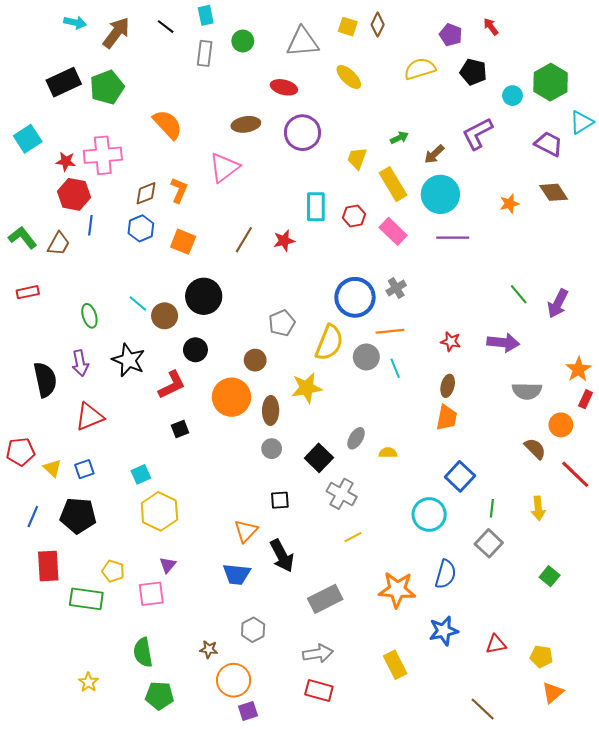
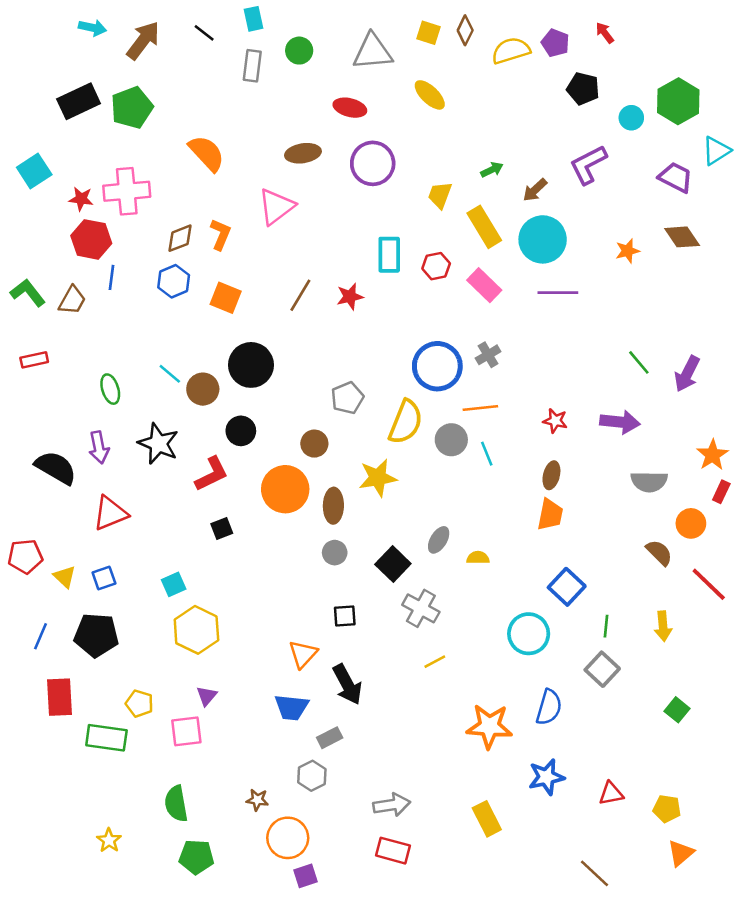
yellow semicircle: (420, 69) -> (511, 51), moved
black semicircle: (45, 380) -> (56, 468), turned -48
gray rectangle: (325, 599) -> (330, 738), moved, size x0.6

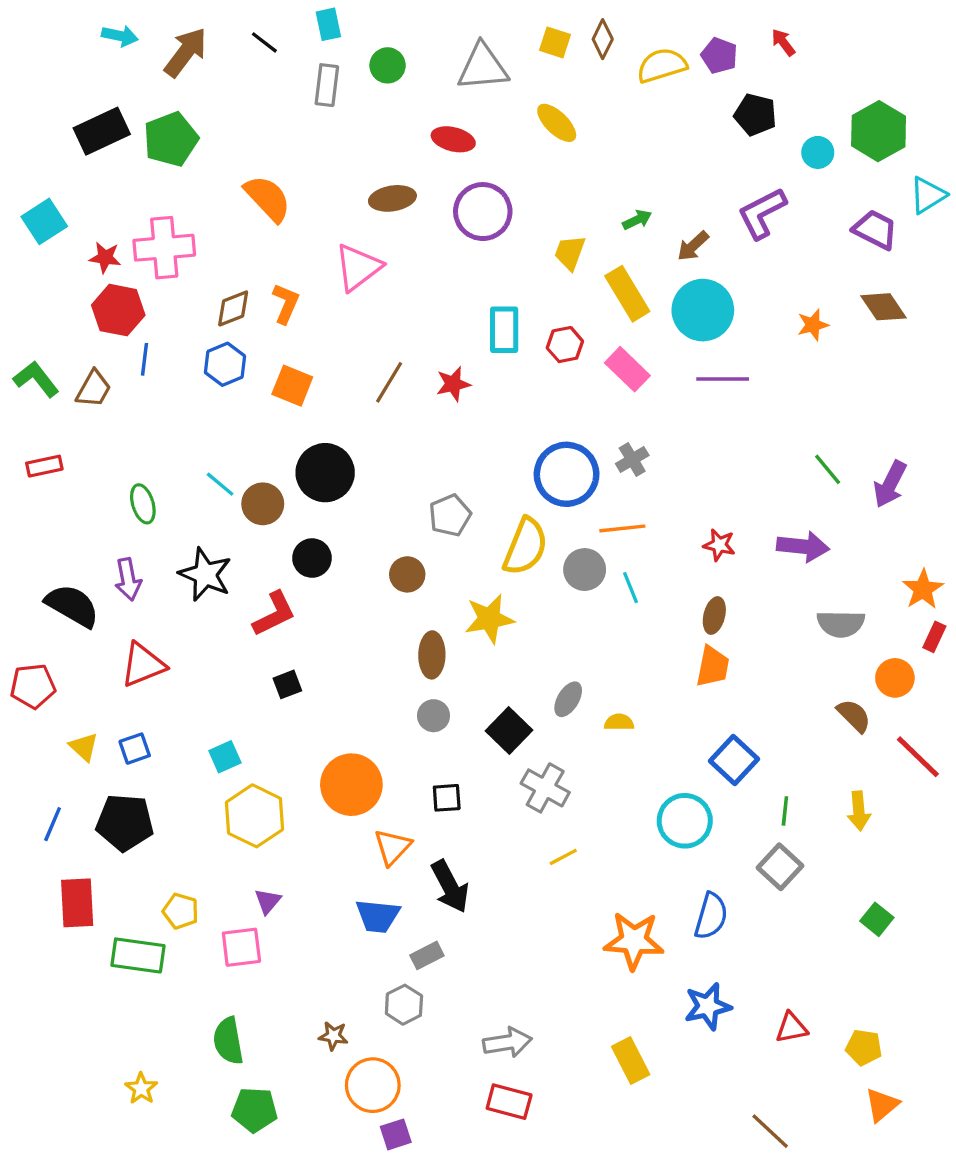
orange circle: (285, 489) -> (351, 785), moved
red pentagon: (25, 556) -> (33, 686), moved

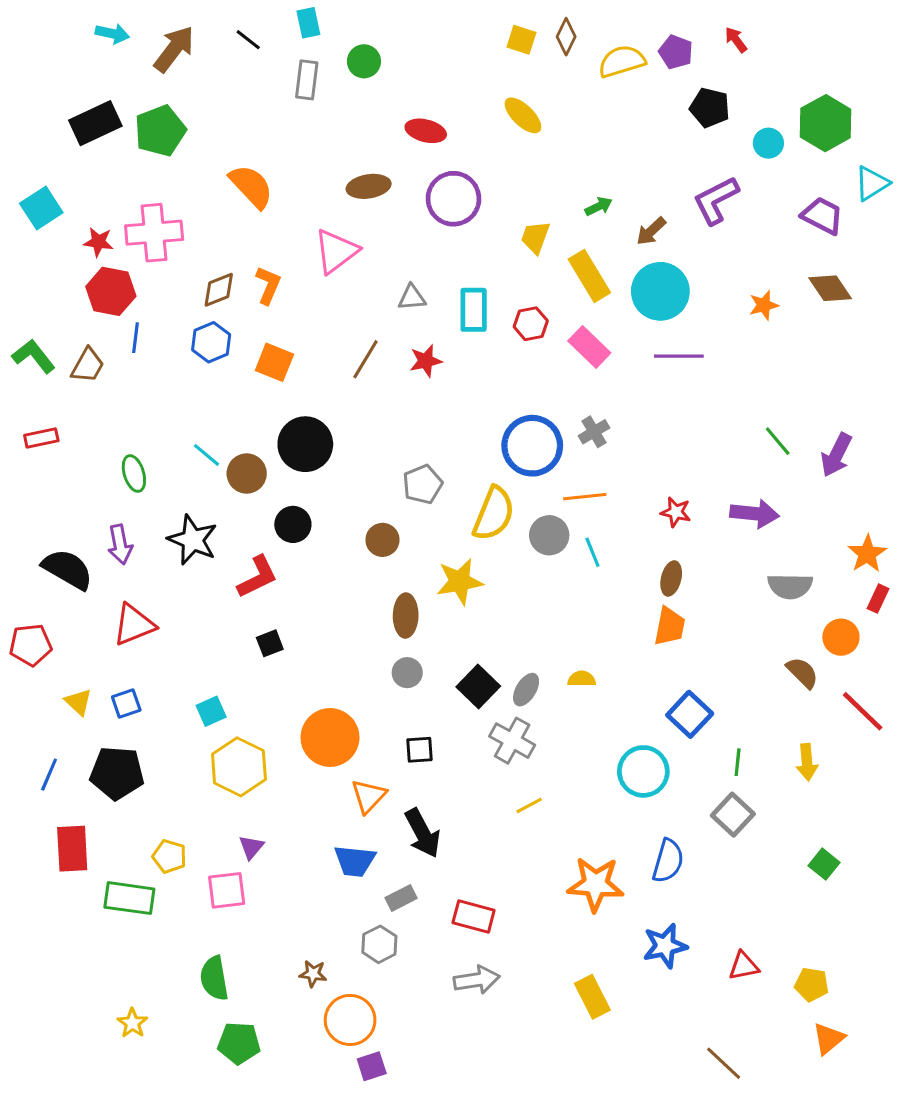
gray triangle: (483, 67) -> (412, 298), moved, size x0.6
gray ellipse: (568, 699) -> (526, 690), moved
red rectangle: (509, 1102) -> (474, 917), moved

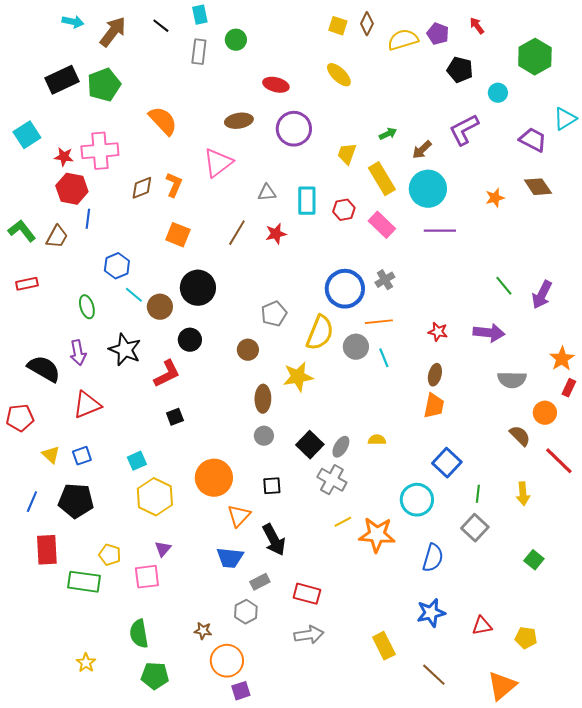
green hexagon: (826, 123) -> (535, 57), moved
blue hexagon: (211, 342) -> (117, 266), moved
orange star: (596, 884) -> (377, 535), moved
orange triangle: (829, 1038) -> (502, 686), moved, size x1.4
brown line: (724, 1063) -> (434, 675), moved

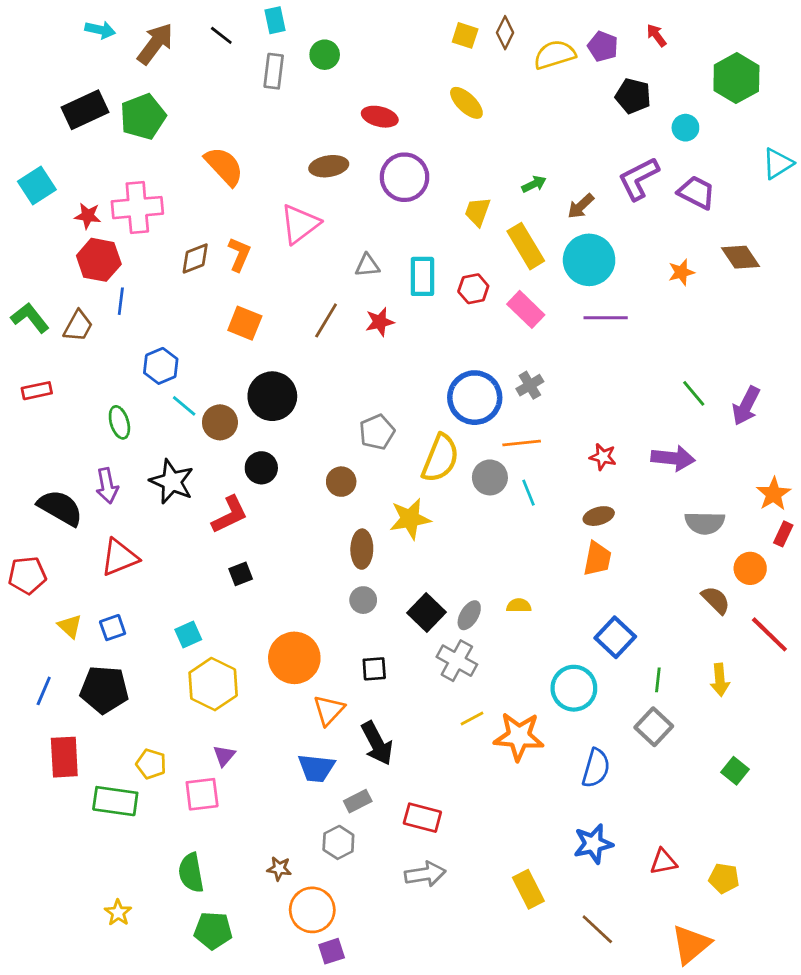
purple trapezoid: (533, 140) -> (696, 192), moved
brown ellipse: (435, 375) -> (599, 516), turned 60

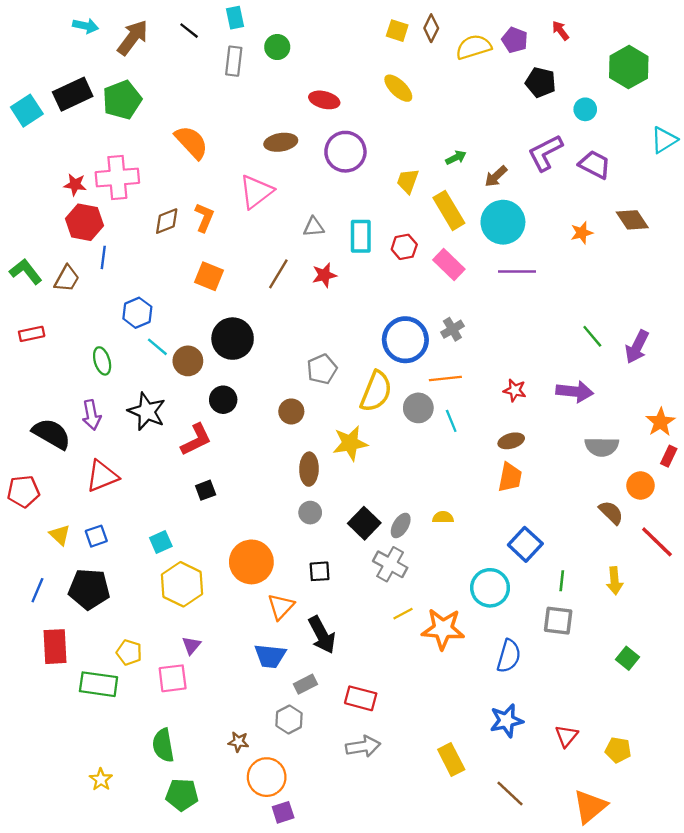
cyan square: (37, 185) -> (27, 111), moved
gray square: (654, 727) -> (558, 621), turned -36
red triangle: (663, 862) -> (566, 736), turned -40

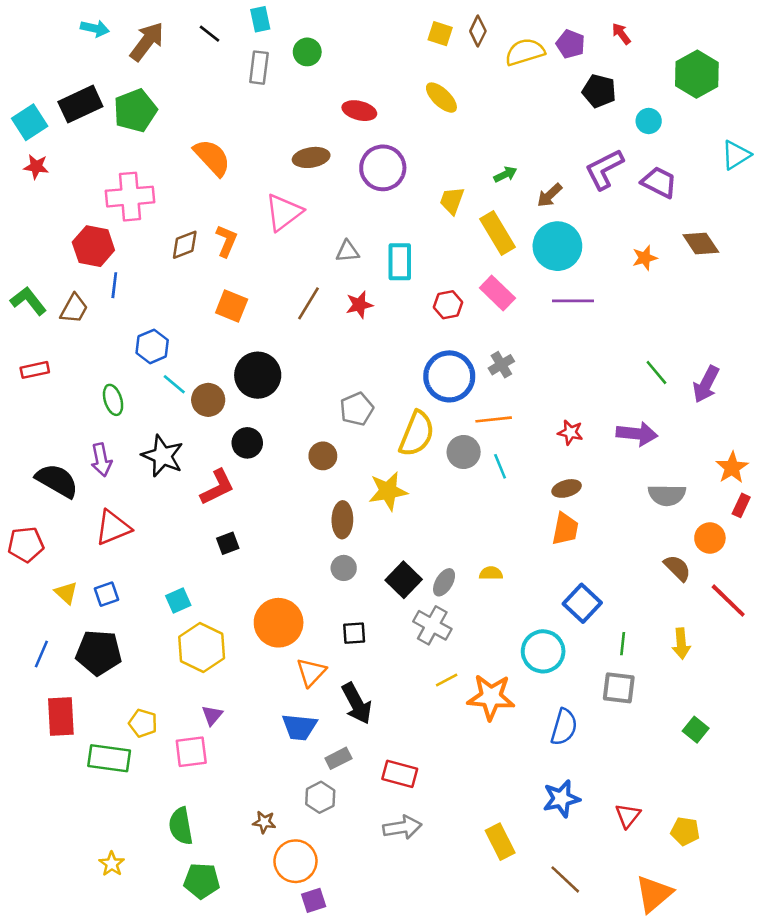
red star: (75, 185) -> (36, 167), moved
red hexagon: (404, 247) -> (448, 305), moved

